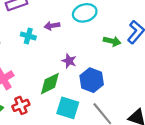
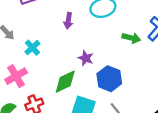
purple arrow: (52, 26) -> (68, 21), turned -72
cyan cross: (28, 36) -> (32, 48), moved, turned 32

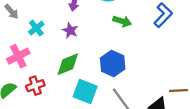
green arrow: (131, 38) -> (122, 21), moved
purple star: (86, 58) -> (70, 30), moved

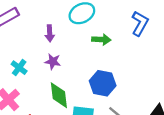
green diamond: (68, 64) -> (59, 95), turned -60

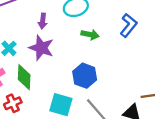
purple star: (53, 61) -> (41, 48), size x1.6
green diamond: (59, 95) -> (24, 77), moved

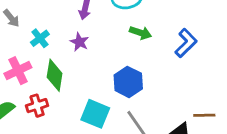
blue L-shape: (129, 25) -> (186, 43), moved
purple star: (41, 48) -> (79, 42), size x0.6

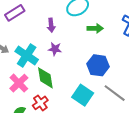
cyan cross: (40, 38) -> (27, 55), size x1.6
cyan square: (95, 114) -> (83, 95), turned 30

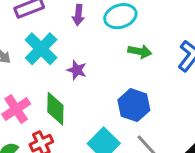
purple arrow: (51, 25) -> (78, 15), moved
cyan cross: (27, 55) -> (41, 49), moved

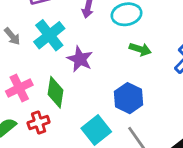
purple star: (77, 70) -> (80, 59), size x1.4

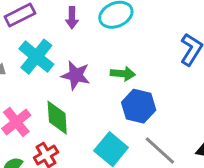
green arrow: (140, 49) -> (123, 74), moved

